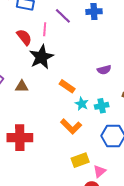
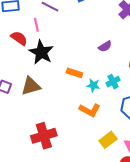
brown triangle: (22, 86) -> (31, 86), size x1.5

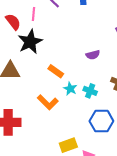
cyan cross: (113, 82) -> (90, 91), turned 32
orange L-shape: (90, 110) -> (48, 102), moved

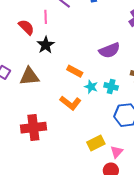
black star: (30, 42) -> (46, 45), size x0.7
purple semicircle: (93, 55) -> (109, 50), size x1.5

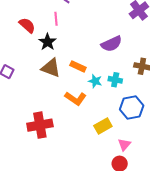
pink line: (46, 17) -> (56, 19), moved
brown triangle: (29, 76) -> (51, 68), moved, turned 30
yellow rectangle: (96, 143) -> (103, 126), moved

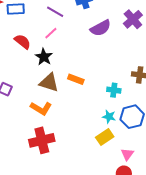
pink line: (56, 19) -> (51, 33), turned 56
purple semicircle: (112, 44) -> (101, 28), moved
cyan star: (95, 81) -> (109, 117), moved
orange L-shape: (75, 98) -> (41, 108), moved

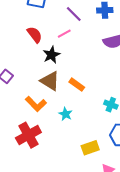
cyan star: (109, 117) -> (66, 114), moved
red cross: (42, 140) -> (28, 135), turned -30

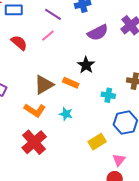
black star: (51, 55) -> (86, 65), moved
brown triangle: (50, 81) -> (44, 85), turned -50

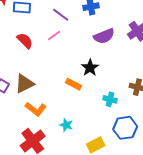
brown triangle: (44, 85) -> (24, 84), moved
cyan star: (66, 114) -> (66, 125), moved

